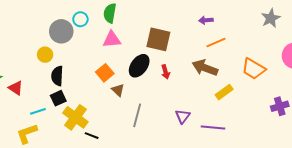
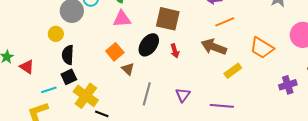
purple triangle: (183, 116) -> (183, 95), moved

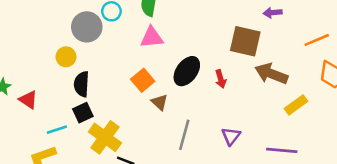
brown square: (168, 19) -> (245, 41), moved
orange line: (225, 22) -> (317, 40), moved

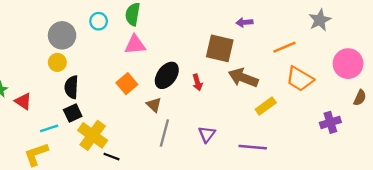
gray circle: (87, 27) -> (62, 35), moved
brown triangle: (160, 102) -> (154, 105), moved

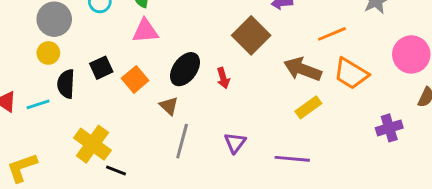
brown square: (220, 48) -> (251, 35), turned 32
brown arrow: (243, 78) -> (303, 69), moved
black square: (73, 113) -> (101, 68), moved
cyan line: (49, 128) -> (38, 104), moved

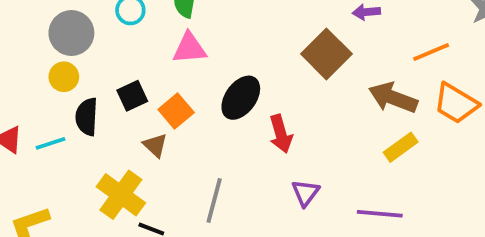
red arrow: (223, 78) -> (281, 134), moved, size x1.4
brown triangle: (169, 106) -> (155, 145), moved
gray line: (182, 141) -> (214, 200), moved

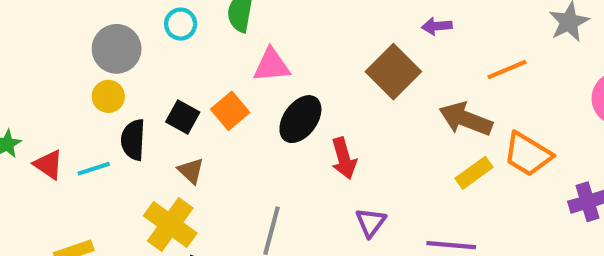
pink triangle: (189, 48) -> (271, 65), moved
black square: (132, 96) -> (183, 117), turned -36
orange trapezoid: (456, 103) -> (528, 154), moved
orange square: (176, 111) -> (230, 111), moved
brown triangle: (155, 145) -> (191, 171), moved

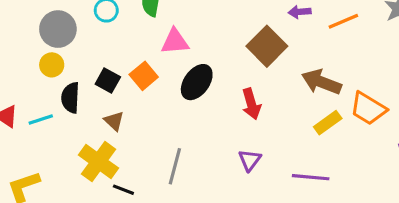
orange line: (507, 70) -> (343, 21), moved
red arrow: (344, 158) -> (251, 104), moved

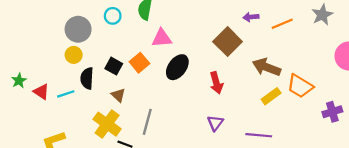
gray line: (175, 166) -> (147, 122), moved

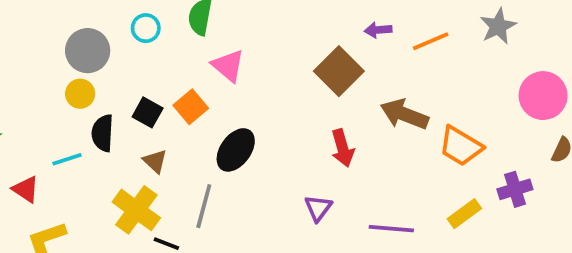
pink triangle: (162, 38) -> (228, 66), turned 45
black ellipse: (177, 67) -> (236, 150), moved
red arrow: (216, 83) -> (343, 148), moved
red triangle: (41, 92) -> (26, 189), moved
yellow rectangle: (271, 96) -> (464, 214), moved

